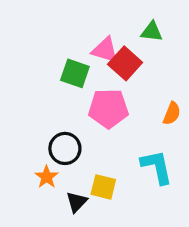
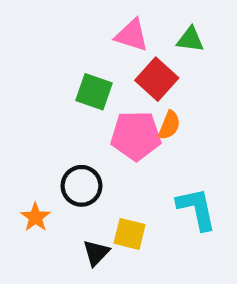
pink triangle: (105, 50) -> (132, 35), moved
orange semicircle: (172, 113) -> (169, 125), moved
orange star: (47, 177) -> (35, 217), moved

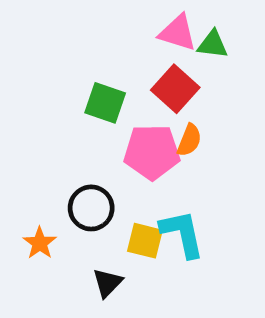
pink triangle: (132, 35) -> (178, 33), moved
cyan L-shape: (197, 209) -> (182, 234), moved
yellow square: (130, 234) -> (145, 241), moved

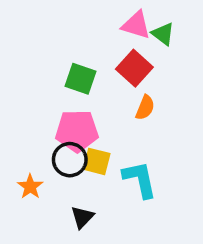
green triangle: (213, 44) -> (163, 34), turned 30
pink pentagon: (152, 152) -> (77, 131), moved
yellow square: (145, 241) -> (97, 161), moved

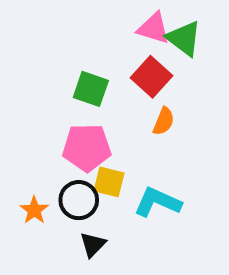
green triangle: (163, 34) -> (184, 38), size x1.4
black circle: (70, 160) -> (79, 200), moved
cyan L-shape: (140, 179) -> (158, 202), turned -54

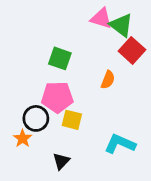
red square: (151, 77) -> (132, 50), moved
black circle: (79, 200) -> (36, 118), moved
cyan L-shape: (158, 202) -> (120, 144), moved

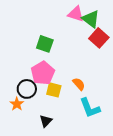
orange semicircle: (108, 80) -> (79, 84), moved, turned -64
pink pentagon: (57, 97) -> (43, 73), turned -30
cyan L-shape: (120, 144) -> (90, 108), turned -135

